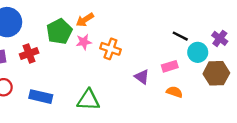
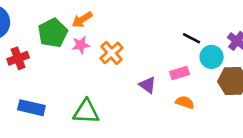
orange cross: (110, 49) -> (111, 53), turned 30

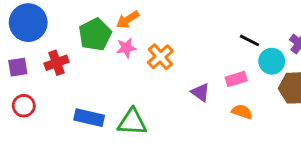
blue rectangle: (31, 108) -> (89, 118), moved

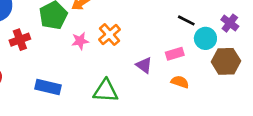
pink star: (126, 48) -> (80, 41), moved
green triangle: (132, 122) -> (106, 91), moved

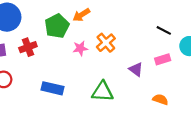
black line: (186, 20) -> (164, 30), moved
orange semicircle: (180, 82) -> (160, 99), moved

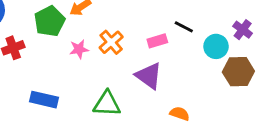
pink rectangle: (163, 59) -> (157, 41), moved
purple triangle: (136, 69) -> (149, 76), size x1.5

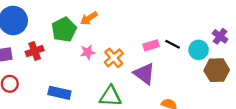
black line: (184, 27) -> (173, 44), moved
orange cross: (111, 42) -> (114, 58), moved

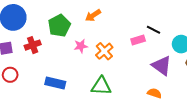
orange arrow: (89, 18) -> (93, 15), moved
black line: (173, 44) -> (153, 30), moved
purple triangle: (144, 74) -> (162, 66), moved

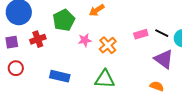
black line: (153, 30) -> (162, 33), moved

